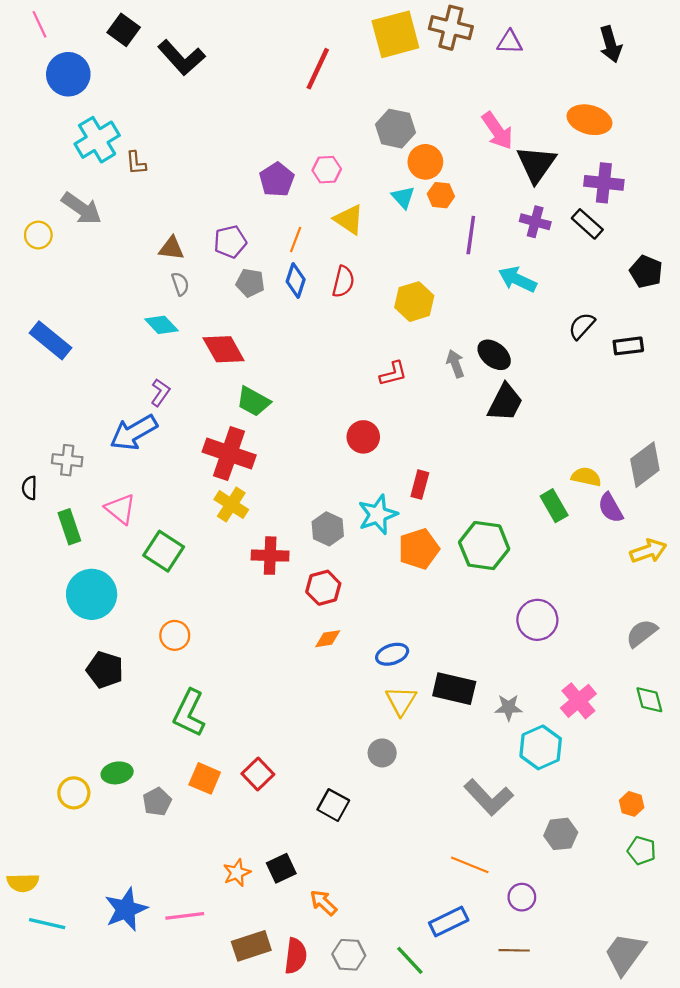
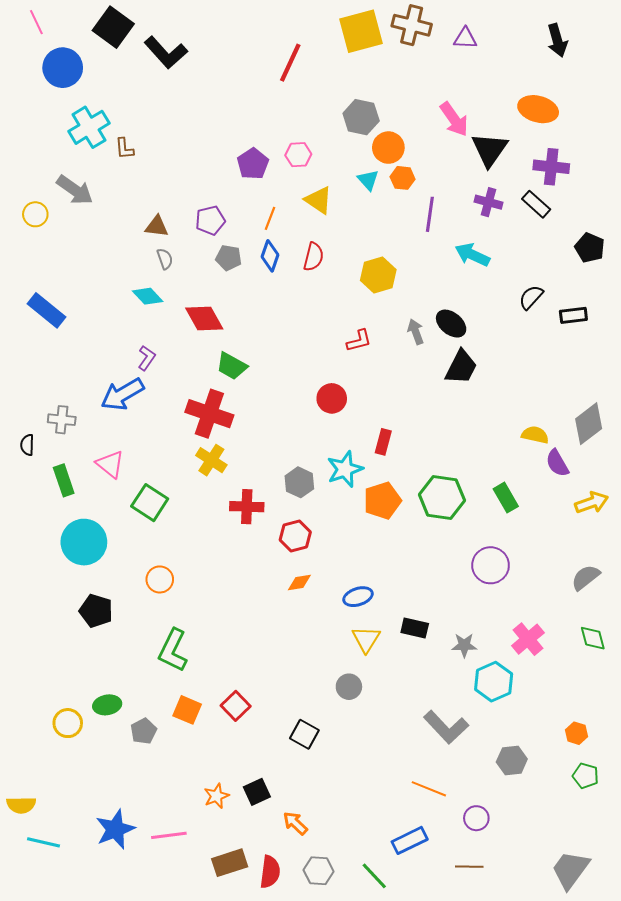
black square: (124, 30) -> (113, 27), size x1.4
green rectangle: (554, 506) -> (506, 498), moved
black rectangle: (454, 689) -> (415, 628), size x0.7

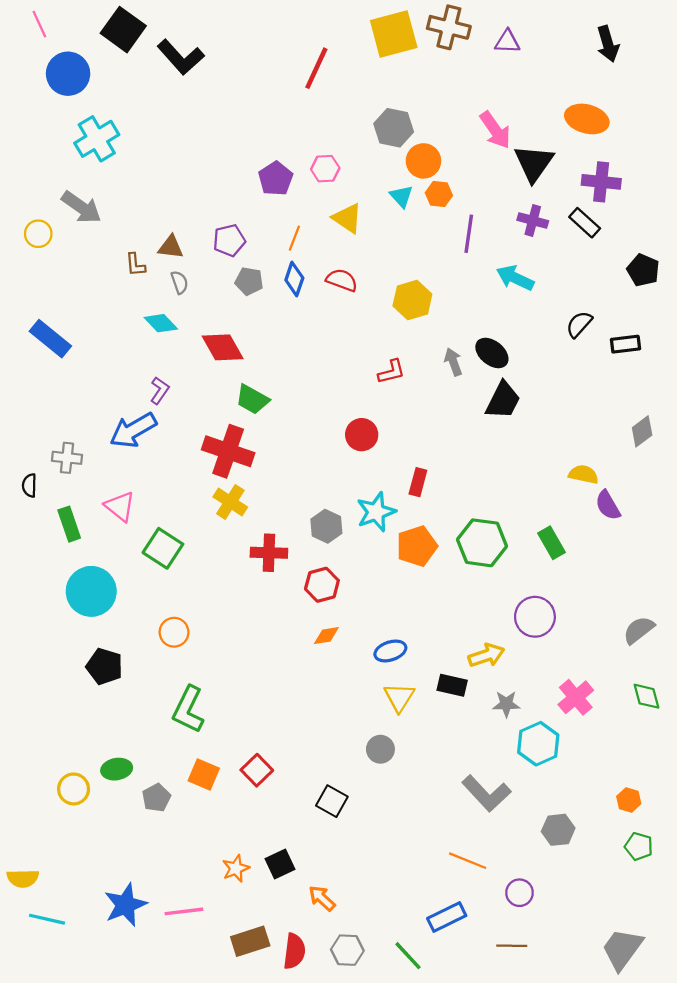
brown L-shape: (124, 149) -> (135, 265), moved
red semicircle: (314, 257) -> (342, 280), turned -84
gray diamond: (589, 424) -> (642, 431), moved, size x0.7
yellow arrow: (592, 503) -> (486, 655), moved

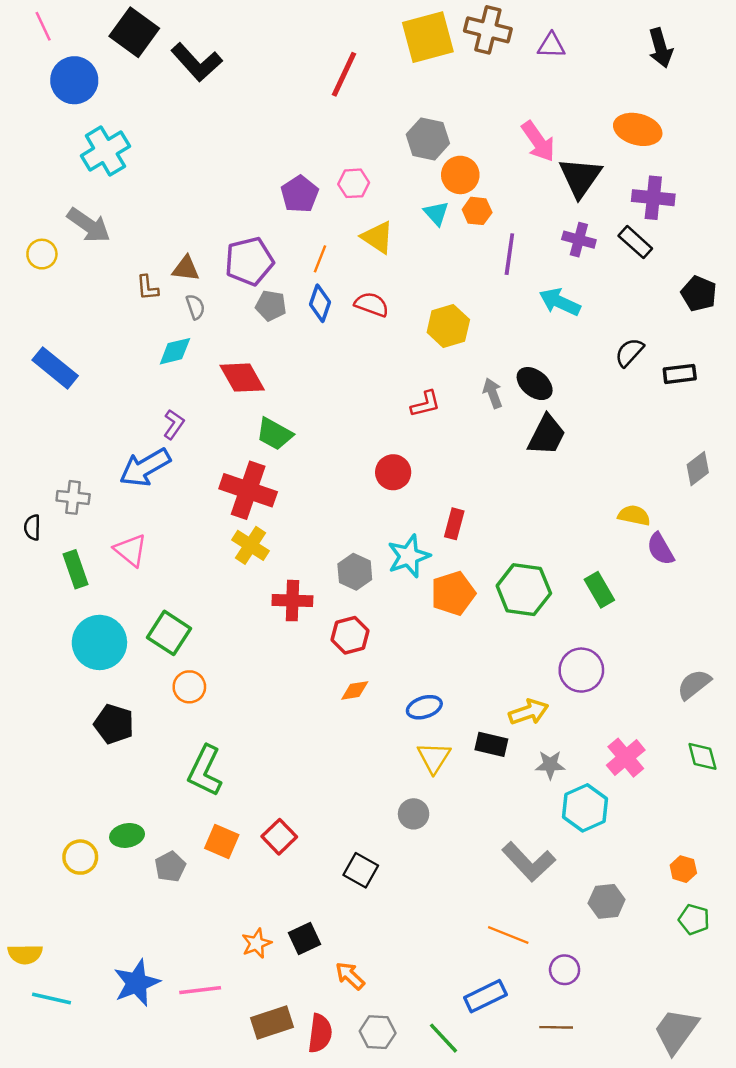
purple pentagon: (229, 240) -> (249, 261), size x1.4
cyan diamond: (161, 323) -> (175, 351), turned -60
green square: (163, 548) -> (169, 633), moved

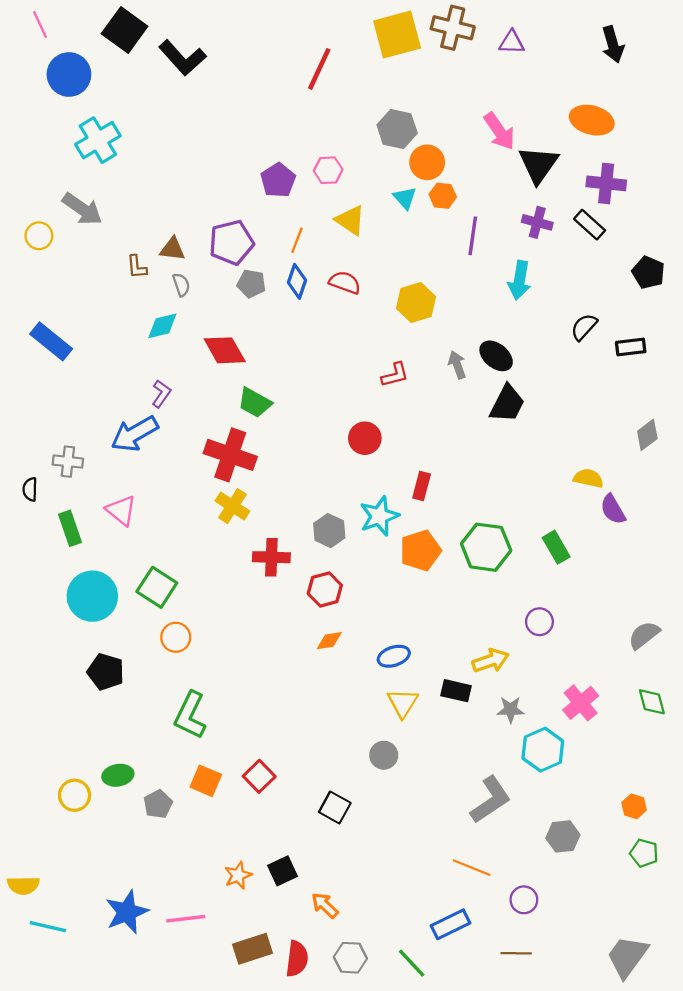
cyan arrow: (560, 302) -> (519, 280), turned -105
purple circle: (581, 670) -> (539, 622), size x0.7
gray L-shape: (529, 862) -> (491, 800), turned -81

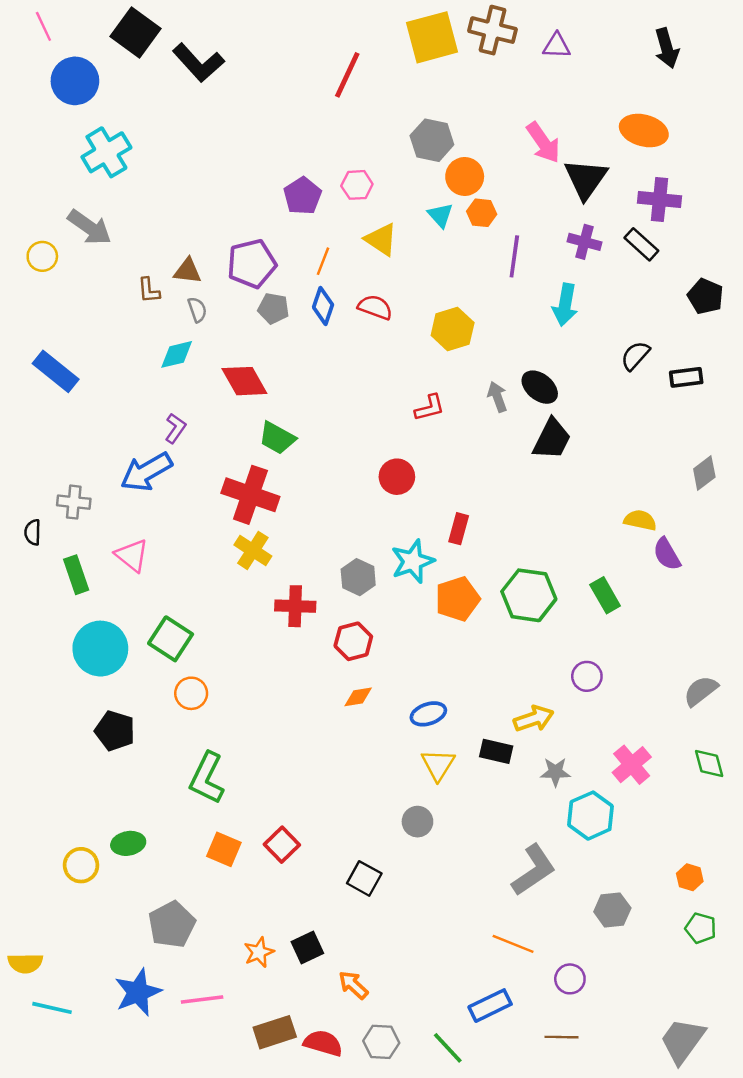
gray pentagon: (158, 804) -> (172, 924), moved, size x1.5
red semicircle: (297, 959) -> (323, 1043), turned -81

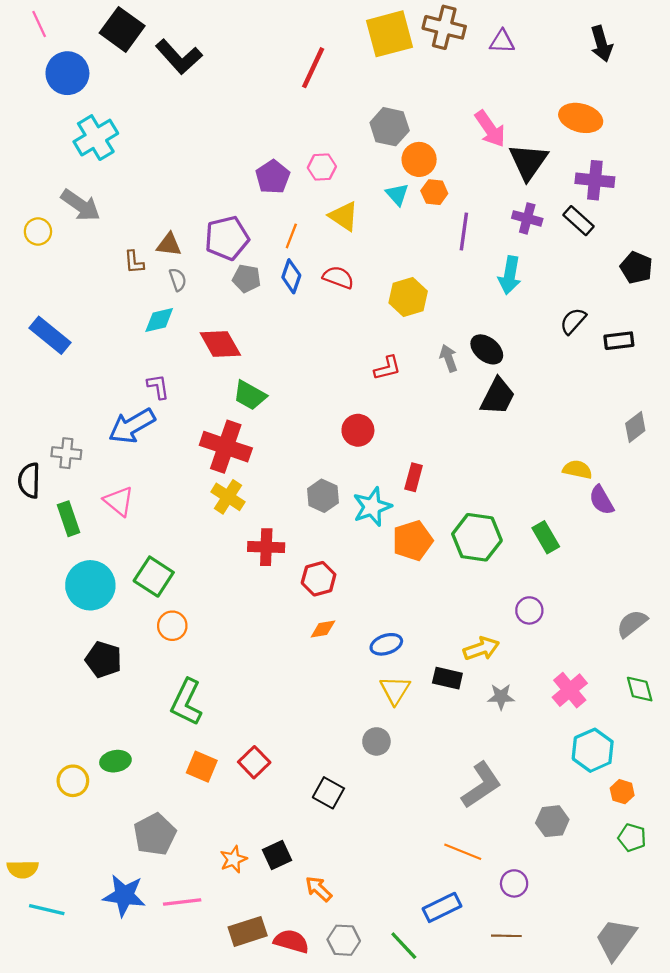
purple L-shape: (175, 428) -> (158, 387), turned -44
black semicircle: (33, 532) -> (29, 480), size x1.5
gray hexagon: (358, 577) -> (323, 496), moved
cyan hexagon: (591, 816) -> (593, 750), moved
blue star: (138, 992) -> (124, 895), turned 30

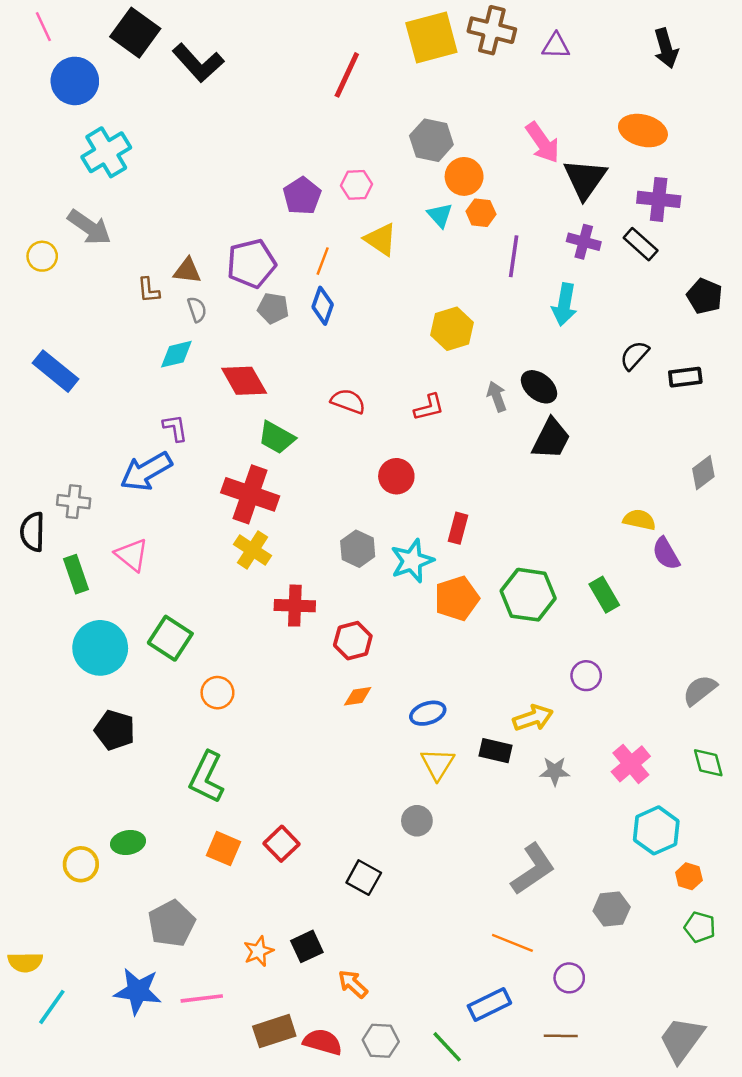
red semicircle: (338, 277) -> (348, 401), moved
orange circle: (172, 626) -> (217, 693), moved
cyan line: (47, 910) -> (52, 1007), turned -68

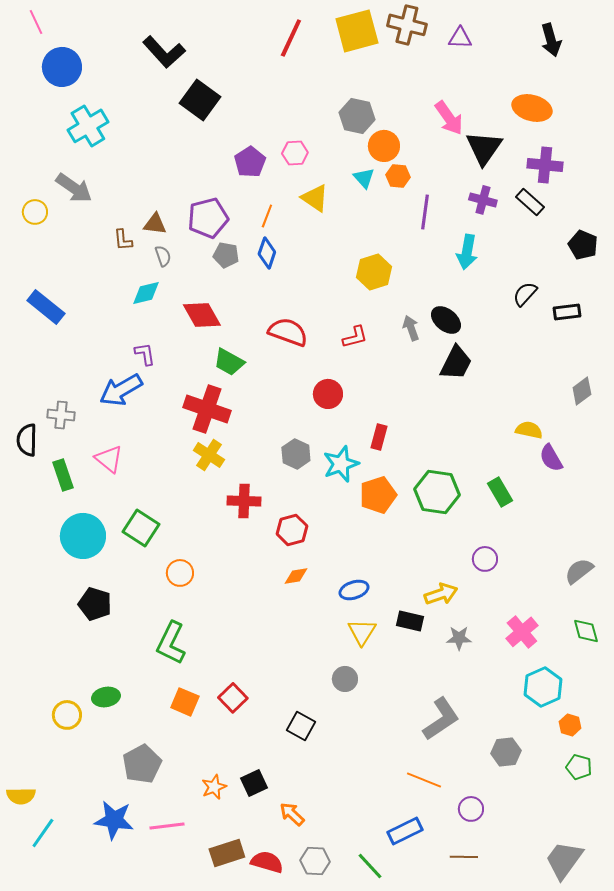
black square: (135, 33) -> (200, 100), moved
red line: (347, 75) -> (291, 38), moved
red semicircle: (348, 401) -> (288, 332), size x1.4

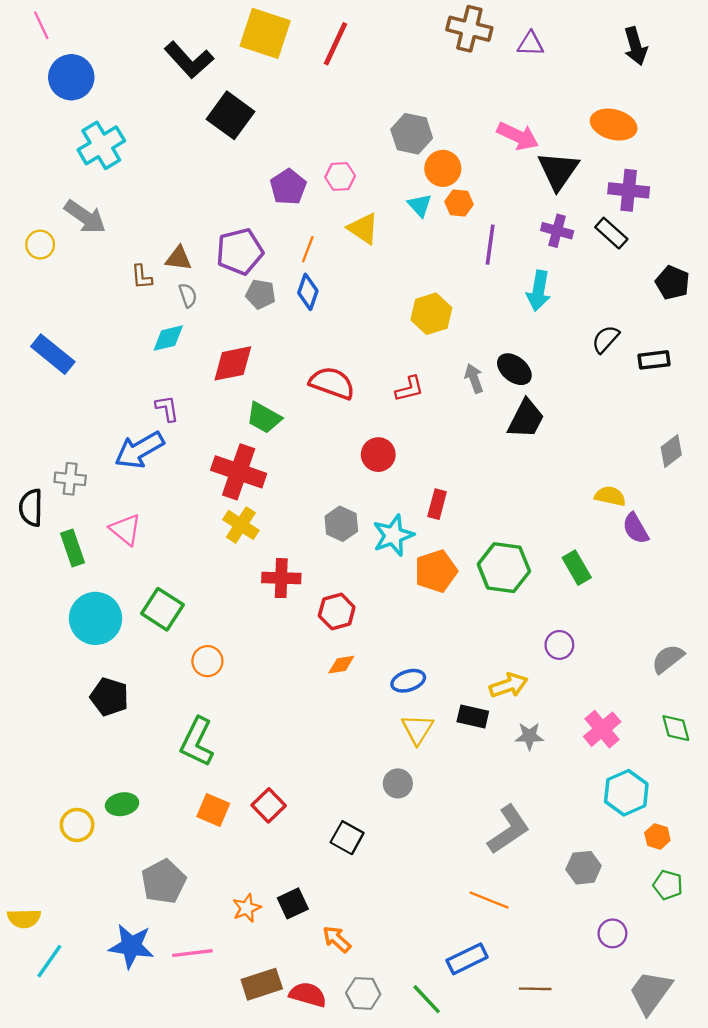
yellow square: (357, 31) -> (265, 33), moved, turned 33
pink arrow: (449, 118) -> (518, 136), turned -30
red diamond: (202, 315) -> (233, 363), turned -72
purple circle: (471, 809) -> (612, 933), moved

